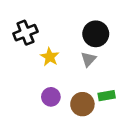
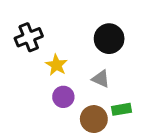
gray triangle: (88, 59) -> (101, 79), moved, turned -49
purple circle: (51, 97) -> (63, 97), moved

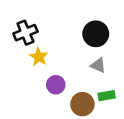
yellow star: (56, 65) -> (39, 57), moved
gray triangle: (101, 79) -> (98, 65), moved

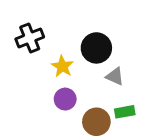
black circle: (96, 34) -> (96, 48), moved
yellow star: (39, 57) -> (62, 66), moved

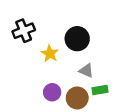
gray triangle: (115, 76) -> (86, 71), moved
purple circle: (65, 99) -> (52, 92), moved

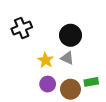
yellow star: (50, 54) -> (46, 60), moved
gray triangle: (86, 71) -> (67, 58), moved

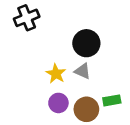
black cross: (22, 28) -> (27, 18), moved

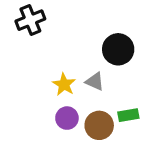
black circle: (86, 43) -> (118, 49), moved

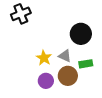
green rectangle: (128, 115) -> (86, 64), moved
brown circle: (99, 125) -> (68, 76), moved

